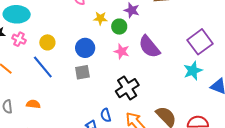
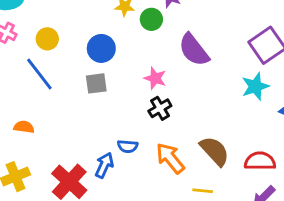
pink star: (122, 51) -> (155, 78), moved
black cross: (127, 88) -> (160, 108), size x0.7
blue semicircle: (106, 115) -> (128, 146), turned -72

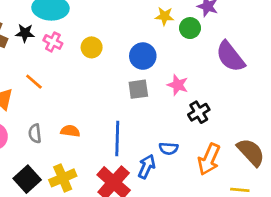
blue line: (39, 74) -> (117, 139), moved, turned 40
pink star: (155, 78) -> (178, 85), moved
orange arrow: (170, 158) -> (209, 159), turned -116

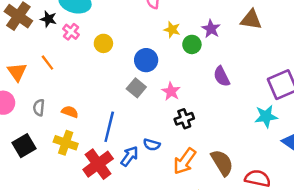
purple semicircle: (230, 57) -> (222, 76), size x0.7
gray square: (138, 89) -> (136, 88), turned 36
yellow cross: (63, 178) -> (66, 143), moved, turned 30

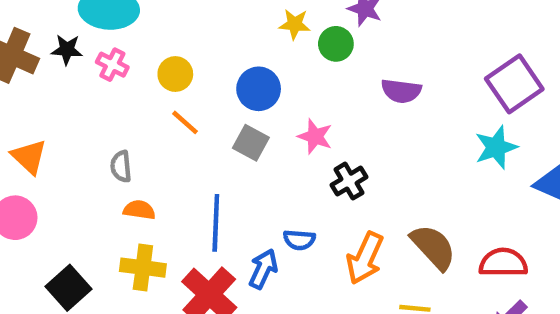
orange line: (47, 63) -> (185, 122), moved
purple semicircle: (222, 76) -> (401, 91), turned -45
gray semicircle: (39, 108) -> (121, 166), moved

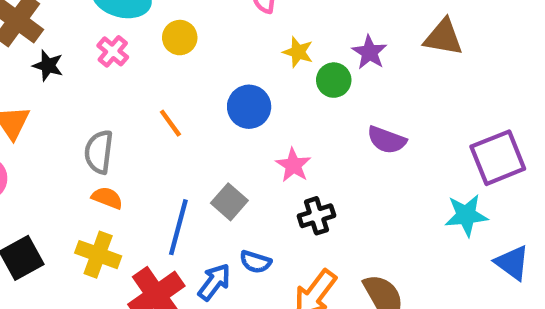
black star: (67, 50) -> (48, 66), moved
yellow circle: (175, 74) -> (180, 38), moved
gray square: (251, 143) -> (229, 202), moved
gray semicircle: (121, 166) -> (99, 152), size x1.4

